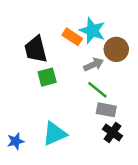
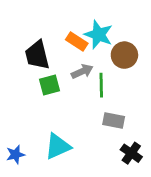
gray arrow: (94, 64) -> (82, 71), moved
green line: (97, 90) -> (101, 85), moved, turned 50
black cross: (112, 132) -> (131, 153), moved

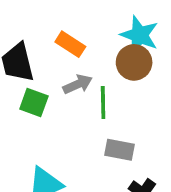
cyan star: (99, 35) -> (140, 35), moved
green square: (49, 85) -> (34, 102), turned 35

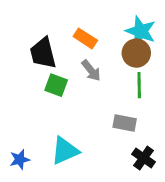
gray arrow: (78, 84) -> (91, 71), turned 75
green line: (103, 102) -> (139, 85), moved

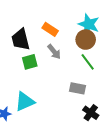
green square: (56, 85) -> (30, 62), turned -35
green line: (139, 85) -> (88, 62), turned -36
cyan triangle: (65, 151) -> (25, 102), moved

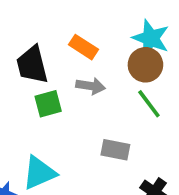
gray arrow: (54, 52) -> (91, 86), turned -42
gray rectangle: (78, 88) -> (115, 150), moved

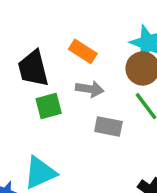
gray rectangle: (115, 150) -> (108, 127), moved

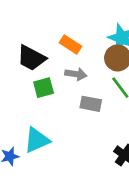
black trapezoid: (33, 68) -> (31, 58), turned -48

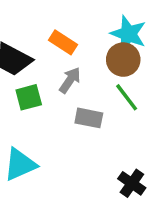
gray arrow: (76, 74) -> (70, 80), turned -65

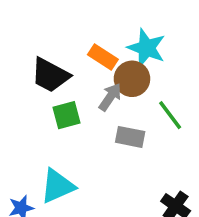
cyan star: (128, 34) -> (147, 48), moved
brown circle: (123, 60) -> (132, 79), moved

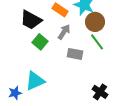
brown circle: (132, 79) -> (95, 22), moved
green square: (67, 115) -> (40, 42), turned -35

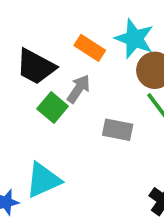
gray arrow: (64, 32) -> (79, 89), moved

